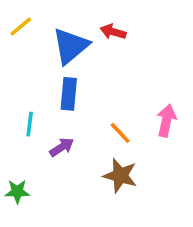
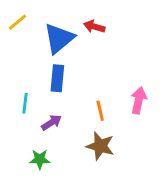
orange line: (120, 133) -> (100, 111), turned 30
green star: (17, 191) -> (40, 159), moved

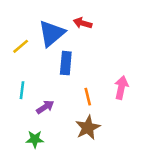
yellow line: (18, 22) -> (21, 46), moved
blue rectangle: (57, 78) -> (66, 63), moved
brown star: (100, 146) -> (88, 128), turned 30

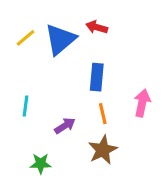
yellow line: (21, 46) -> (25, 38), moved
blue rectangle: (66, 63) -> (97, 77), moved
purple arrow: (45, 107) -> (65, 126), moved

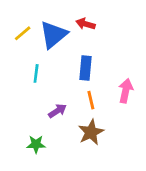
cyan line: (25, 106) -> (36, 73), moved

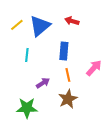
red arrow: (86, 24) -> (72, 21), moved
pink arrow: (126, 91) -> (94, 68), turned 30
green star: (36, 144) -> (27, 108), size x1.5

